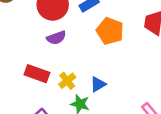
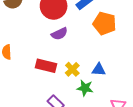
blue triangle: (98, 84) -> (99, 70), turned 40

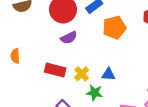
orange pentagon: (104, 23) -> (114, 28), turned -30

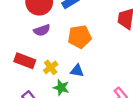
orange pentagon: (114, 28) -> (80, 37), moved

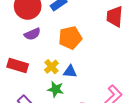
yellow cross: (51, 67) -> (51, 67), moved

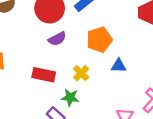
blue triangle: (70, 72) -> (119, 66), moved
green star: (56, 89) -> (70, 98), moved

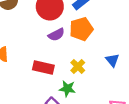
orange pentagon: (99, 40) -> (81, 29), moved
blue triangle: (119, 66) -> (112, 60), turned 48

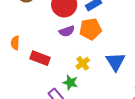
blue triangle: (112, 60) -> (115, 62), size x1.5
red rectangle: (43, 67) -> (40, 58), moved

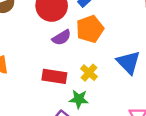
red rectangle: (40, 58) -> (54, 76), moved

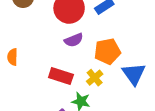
orange pentagon: (90, 29) -> (107, 51), moved

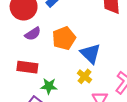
yellow cross: (95, 78) -> (85, 76), moved

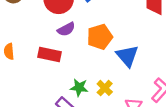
red rectangle: (27, 67) -> (50, 54), moved
yellow cross: (85, 76) -> (105, 88), moved

